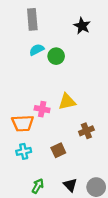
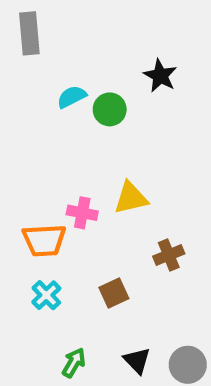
gray rectangle: (32, 19) -> (29, 33), moved
black star: (82, 26) -> (160, 76), moved
cyan cross: (24, 151) -> (46, 295), turned -32

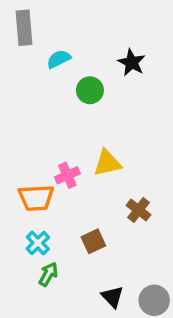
cyan semicircle: (72, 97) -> (59, 59), moved
pink cross: (82, 213) -> (67, 175), turned -35
brown cross: (169, 255) -> (139, 210), turned -30
green arrow: (74, 363) -> (48, 274), moved

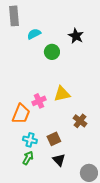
orange trapezoid: (36, 198) -> (21, 114), turned -65
cyan cross: (38, 243) -> (30, 140), moved, turned -32
black triangle: (112, 297) -> (59, 160), moved

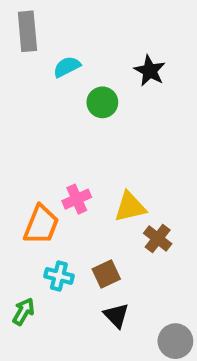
yellow triangle: (62, 94) -> (130, 207), moved
green arrow: (28, 158) -> (23, 312), moved

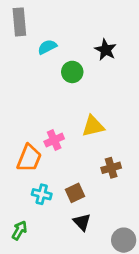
yellow triangle: (130, 207) -> (93, 126), moved
brown cross: (158, 238) -> (111, 168), turned 36
green arrow: (23, 312) -> (19, 230), moved

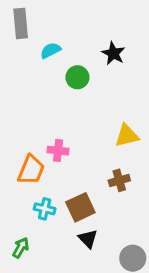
yellow triangle: (93, 126) -> (127, 136), moved
pink cross: (54, 140) -> (58, 151), turned 30
brown square: (75, 193) -> (80, 207), size x1.4

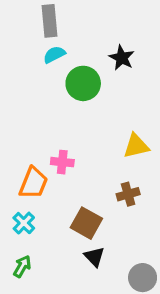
gray rectangle: (21, 23) -> (49, 21), moved
green circle: (77, 77) -> (83, 83), size x1.4
brown square: (80, 207) -> (86, 223), turned -36
cyan cross: (45, 209) -> (24, 223), moved, turned 30

